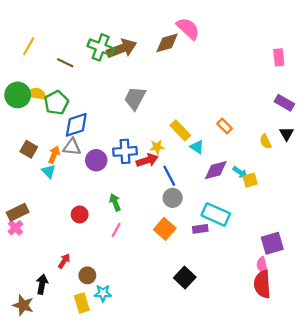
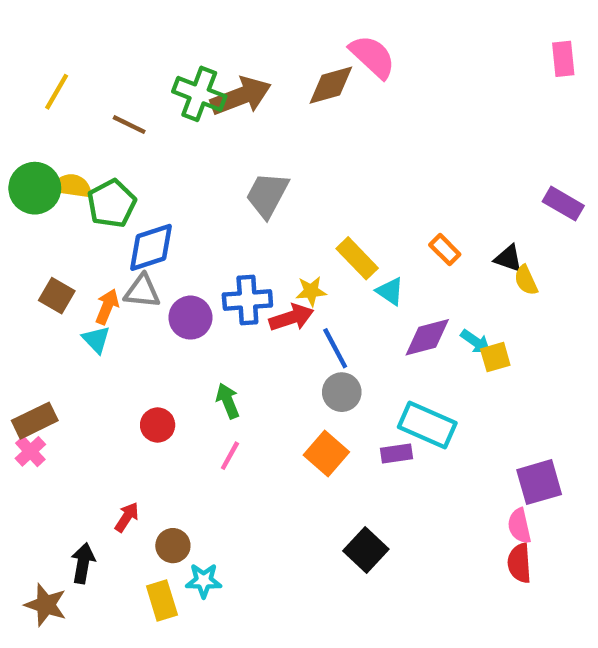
pink rectangle: (279, 57) -> (563, 59), moved
black triangle: (287, 134) -> (508, 258), moved, turned -40
red semicircle: (262, 284) -> (519, 563), size x0.7

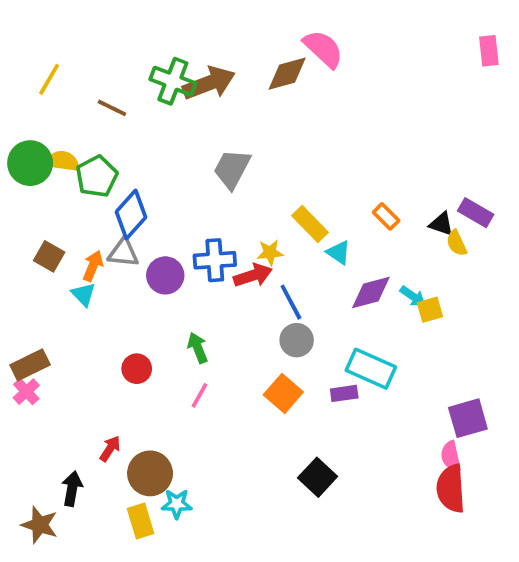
purple rectangle: (563, 204) -> (476, 213), moved
blue diamond: (151, 247) -> (131, 214), turned -30
brown circle: (173, 546) -> (150, 473), size x1.5
red semicircle: (519, 563) -> (451, 489), size x1.4

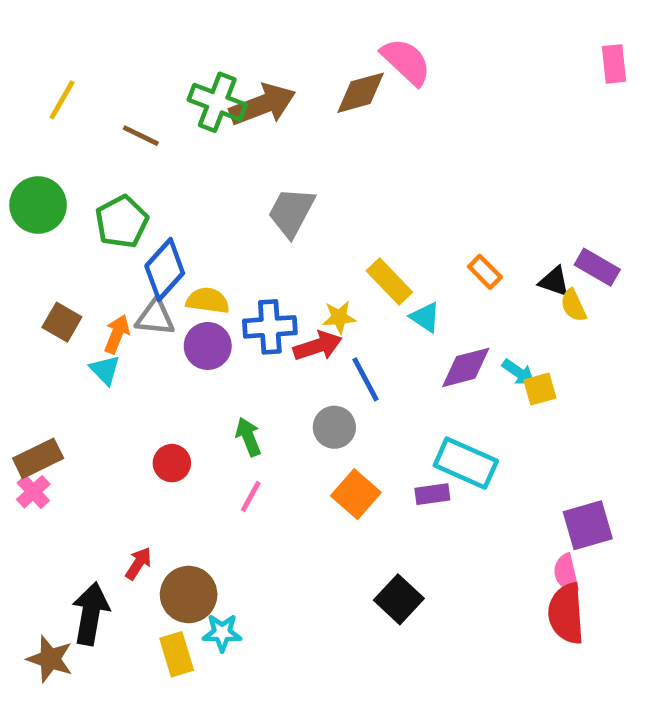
yellow semicircle: (62, 161) -> (208, 301), moved
gray circle: (297, 340) -> (334, 427), moved
black arrow: (72, 489) -> (91, 614), size x1.4

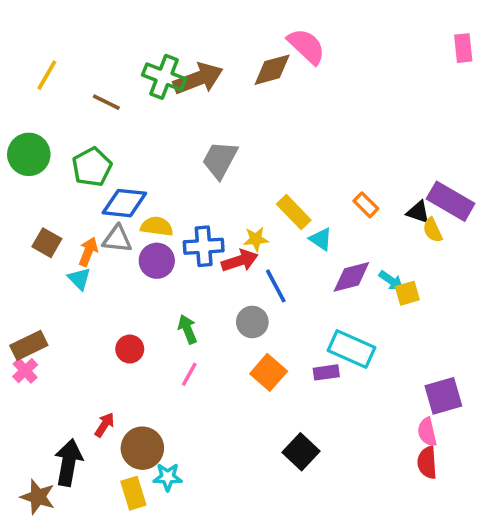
purple rectangle: (597, 267) -> (451, 201), size x1.4
blue diamond: (165, 270) -> (124, 203), turned 54
red semicircle: (566, 614) -> (427, 463), size x0.7

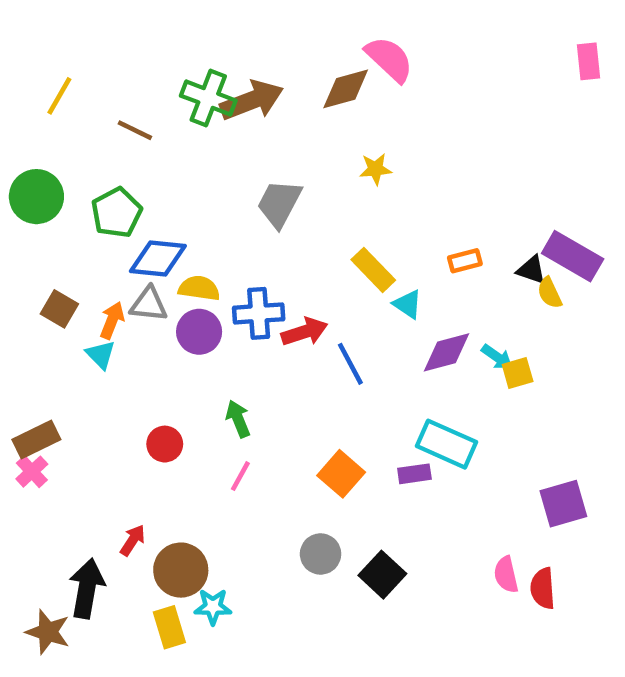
orange rectangle: (366, 205) -> (465, 261), turned -60
yellow star: (256, 239) -> (376, 169), moved
gray circle: (252, 322) -> (321, 554), moved
pink semicircle: (427, 432) -> (506, 575), moved

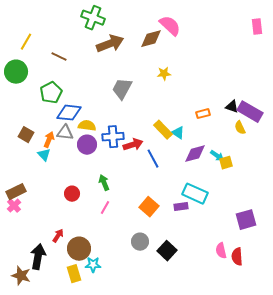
green cross: (208, 98) -> (93, 18), moved
green circle: (36, 197) -> (16, 72), moved
yellow rectangle: (373, 270) -> (163, 130), moved
black triangle: (531, 270) -> (232, 107), moved

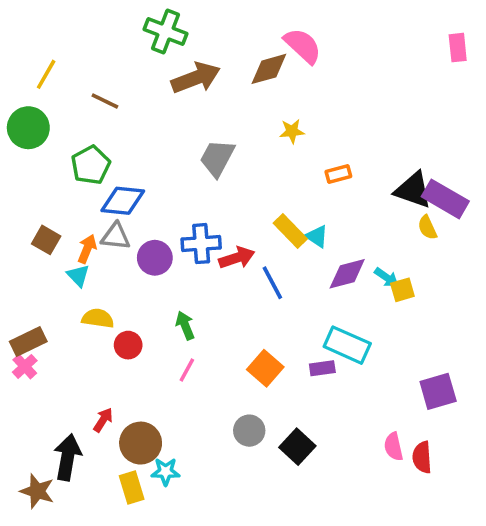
black triangle: (232, 107) -> (413, 190), size x1.6
orange rectangle: (203, 114) -> (338, 174), moved
yellow semicircle: (87, 126) -> (98, 318), moved

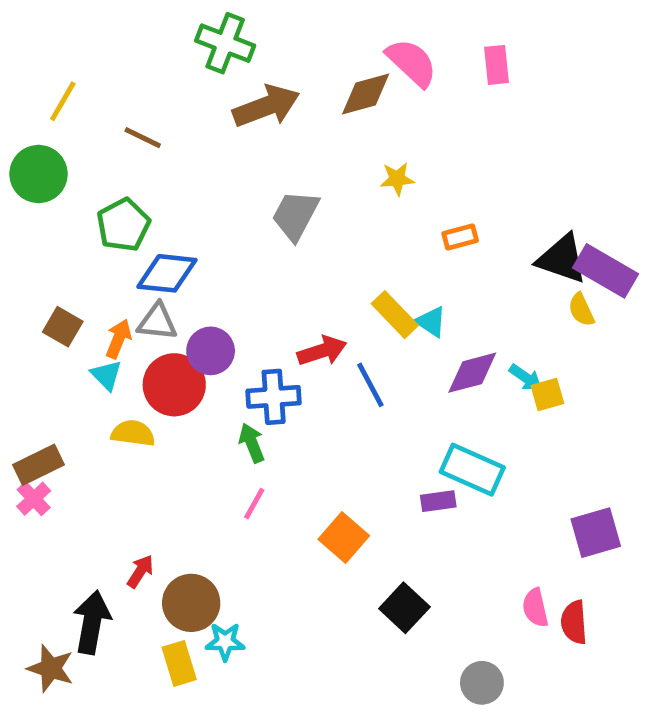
pink rectangle: (458, 48) -> (496, 65), moved
blue cross: (201, 244) -> (274, 397), moved
red circle: (128, 345) -> (174, 385), moved, size x1.6
orange square: (265, 368) -> (344, 537), moved
gray circle: (249, 431) -> (482, 683), moved

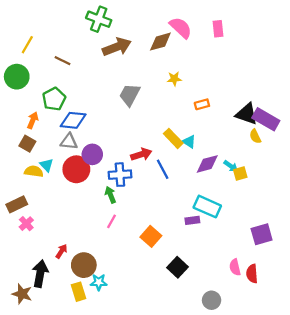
orange arrow: (118, 339) -> (33, 120), moved
yellow semicircle: (133, 433) -> (34, 171), moved
pink cross: (34, 499) -> (26, 224), moved

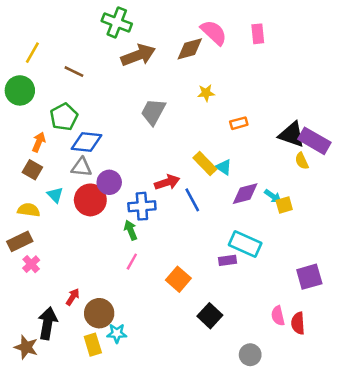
yellow semicircle: (34, 171) -> (29, 210), moved

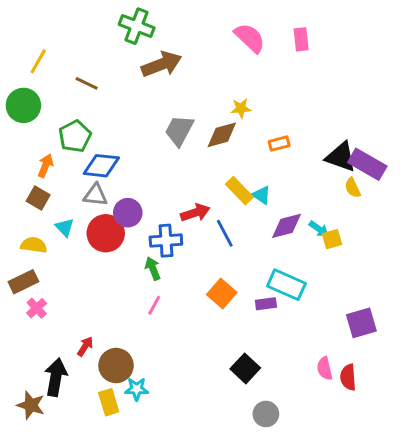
brown diamond: (190, 49) -> (222, 135), moved
orange square: (178, 279) -> (222, 293), moved
gray circle: (250, 355) -> (266, 414), moved

